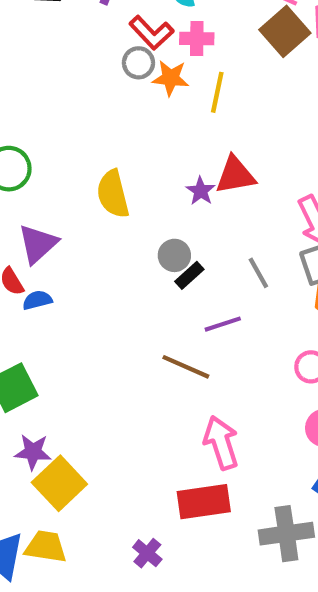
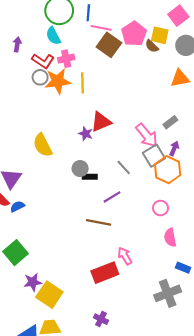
orange star: (171, 78) -> (58, 81), size x1.4
black rectangle: (189, 275) -> (90, 177), turned 56
pink arrow: (221, 443) -> (125, 256), size x0.7
red rectangle: (204, 502) -> (105, 273), moved

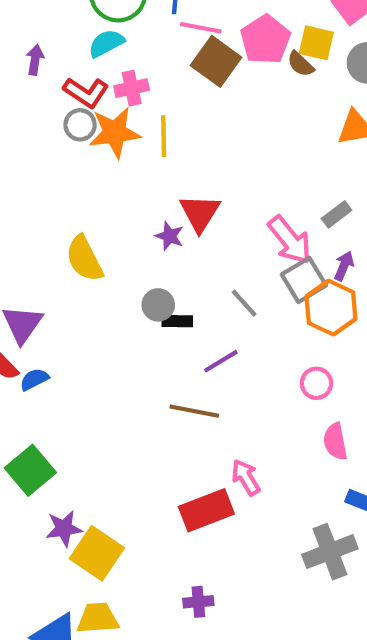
cyan semicircle: (53, 36) -> (106, 43), turned 90
red triangle: (101, 122) -> (200, 213), turned -35
purple cross: (101, 319) -> (198, 602), turned -32

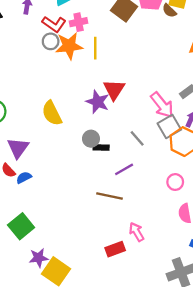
purple star: (169, 236) -> (98, 102), size x1.5
red rectangle: (206, 510) -> (115, 249), size x0.7

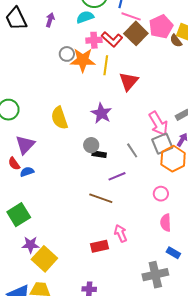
red L-shape: (54, 24) -> (112, 39), moved
red triangle: (114, 90) -> (129, 81), moved

